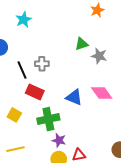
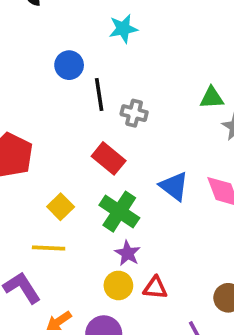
black line: (22, 70) -> (99, 94), moved
yellow square: (14, 115) -> (61, 207), moved
green cross: (48, 119) -> (119, 212), turned 30

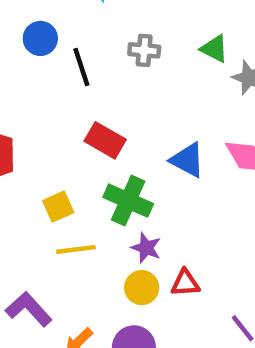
green triangle: (212, 98) -> (214, 49), turned 40
gray cross: (134, 113) -> (144, 50), moved
yellow square: (61, 207) -> (58, 207), turned 30
yellow line: (49, 248) -> (76, 249), moved

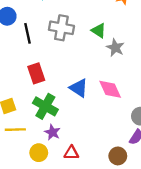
gray cross: (144, 50) -> (61, 28), size x1.5
red rectangle: (105, 140) -> (36, 73), turned 36
yellow circle: (142, 288) -> (39, 153), moved

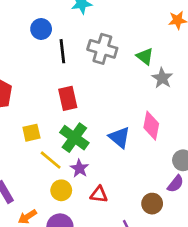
blue triangle: (79, 88) -> (119, 137), moved
pink diamond: (110, 89) -> (151, 126), turned 30
yellow line: (15, 130) -> (51, 160), moved, turned 36

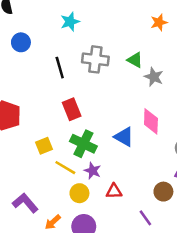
blue circle: (41, 29) -> (21, 42), moved

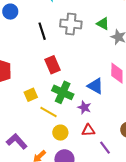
purple star: (93, 171) -> (84, 107), moved
purple line: (145, 218) -> (105, 148), moved

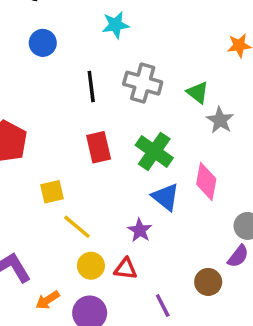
green cross: (63, 92) -> (154, 151), moved
red triangle: (88, 130) -> (126, 269), moved

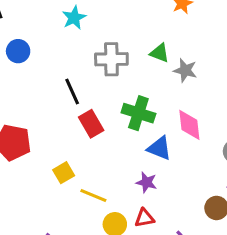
black line: (91, 86) -> (72, 92), moved

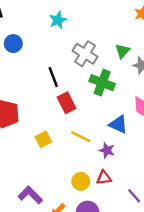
green triangle: (159, 53) -> (122, 51), turned 49
gray cross: (111, 59) -> (85, 54), turned 30
green cross: (138, 113) -> (102, 83), moved
yellow line: (93, 196) -> (81, 137), moved

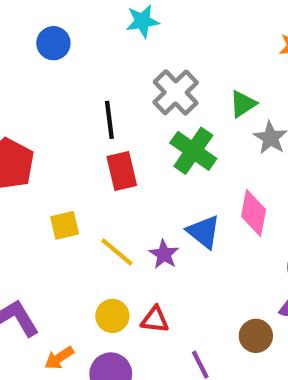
yellow line: (81, 137) -> (117, 252), moved
purple star: (107, 150) -> (164, 254), moved

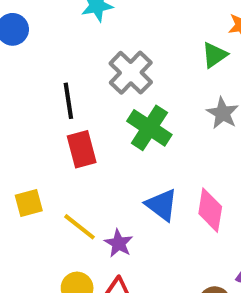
green triangle: (243, 104) -> (215, 55), moved
pink diamond: (254, 213) -> (210, 210), moved
purple star: (164, 254) -> (119, 243), moved

